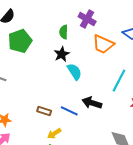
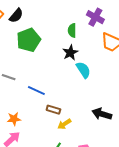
black arrow: (92, 103) -> (102, 114), moved
blue line: (69, 111) -> (36, 91), moved
yellow arrow: (54, 134) -> (64, 124), moved

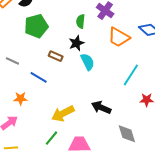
brown rectangle: (53, 110) -> (56, 56), moved
orange star: (14, 119) -> (21, 98), moved
yellow arrow: (64, 124) -> (63, 114), size x1.6

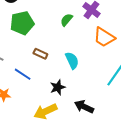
green semicircle: (81, 21) -> (67, 20), turned 32
black star: (76, 43) -> (58, 87), moved

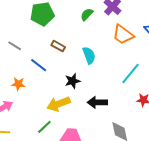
black arrow: (84, 107) -> (97, 102), turned -30

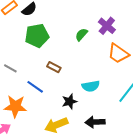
cyan semicircle: (89, 55) -> (91, 86), moved, turned 102
orange star: (18, 84) -> (15, 106), size x1.6

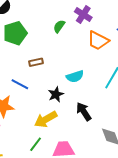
brown rectangle: (54, 67) -> (36, 62), turned -32
black arrow: (95, 122) -> (84, 111), turned 66

